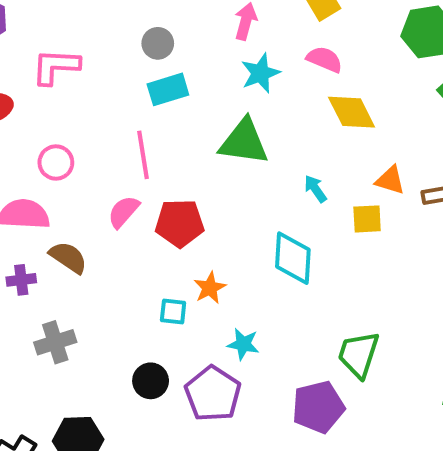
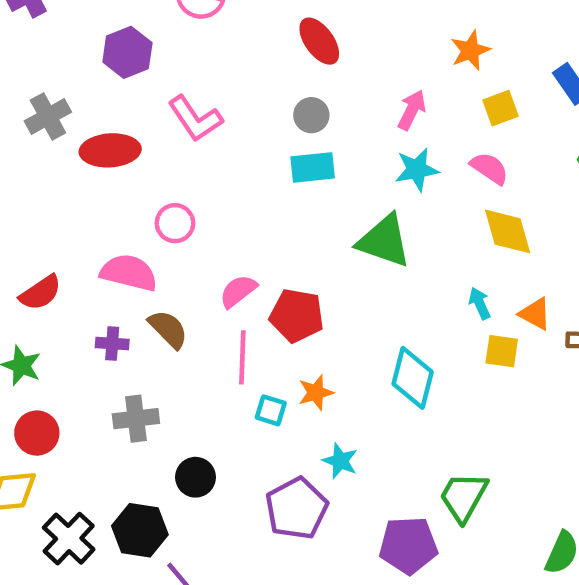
pink L-shape: (56, 67) -> (195, 119), turned -138
pink line: (143, 155) -> (242, 357), moved
cyan arrow: (315, 189) -> (480, 303), moved
black circle: (151, 381) -> (195, 477), moved

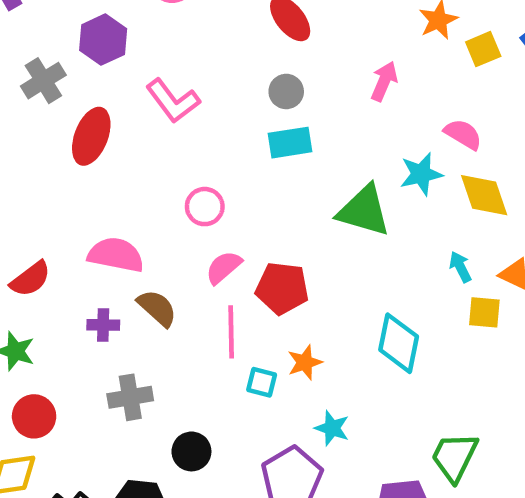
yellow square: (500, 108) -> (483, 49), moved
gray cross: (48, 117) -> (43, 81), moved
red ellipse: (110, 150) -> (91, 136), turned -62
cyan star: (417, 170) -> (421, 174), moved
pink circle: (175, 223) -> (205, 207), moved

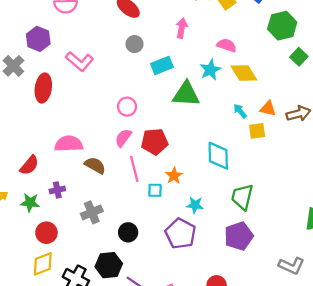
cyan rectangle: (290, 143) -> (162, 65), moved
pink circle: (205, 207) -> (127, 107), moved
purple cross: (103, 325) -> (57, 190), moved
green trapezoid: (454, 457) -> (242, 197), moved

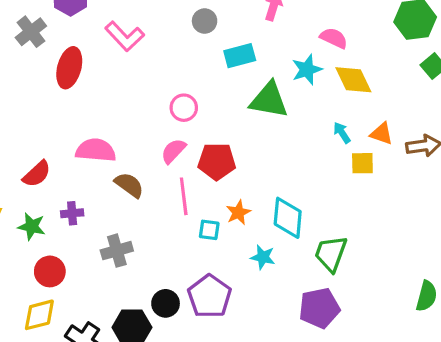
cyan diamond: (218, 156) -> (288, 218), moved
black circle: (128, 232) -> (166, 303), moved
purple pentagon: (180, 234) -> (210, 296), moved

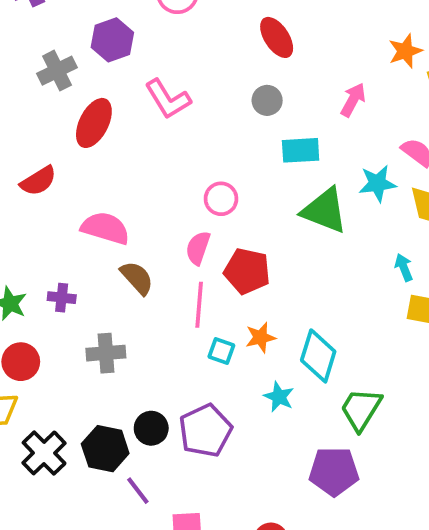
pink semicircle: (173, 151) -> (198, 248), turned -36
red semicircle: (37, 174) -> (38, 181), moved

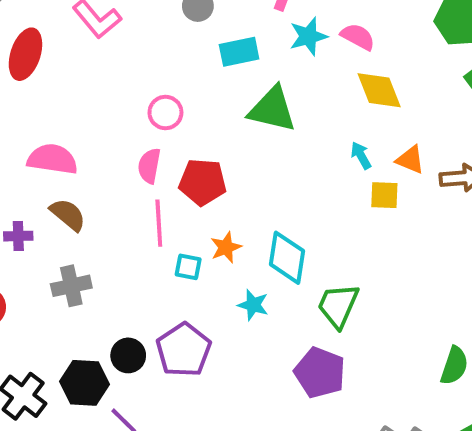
cyan star: (377, 183) -> (308, 36), moved
brown semicircle: (137, 278) -> (68, 215), moved
purple pentagon: (334, 471) -> (320, 373), turned 30

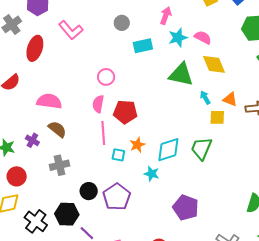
green triangle: (272, 109) -> (181, 75), moved
purple cross: (18, 236) -> (32, 140), turned 32
cyan diamond: (287, 258) -> (168, 150), turned 64
green trapezoid: (338, 306) -> (201, 148), moved
black circle: (128, 355) -> (89, 191), moved

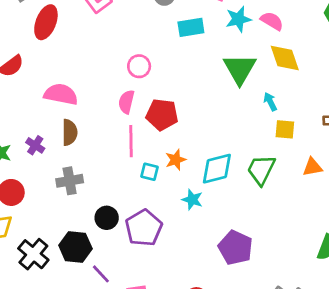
green triangle: (181, 75) -> (240, 69), turned 44
orange triangle: (230, 99) -> (312, 167), moved, turned -35
brown semicircle: (57, 129) -> (70, 132), turned 48

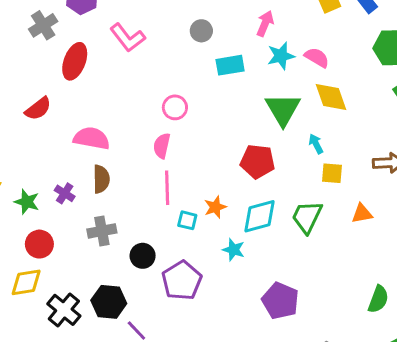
red pentagon: (162, 115) -> (258, 161), moved
black circle: (107, 218) -> (143, 256), moved

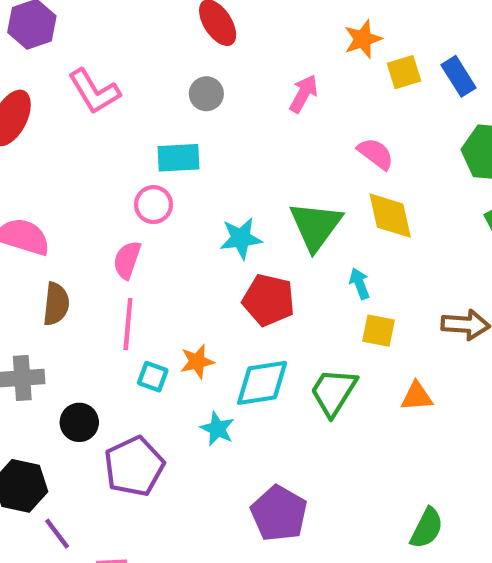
cyan star: (281, 56) -> (241, 238), moved
cyan rectangle: (230, 65) -> (179, 158), moved
brown semicircle: (101, 179) -> (56, 304), moved

